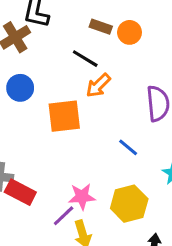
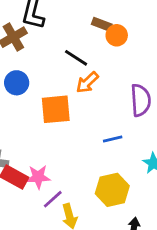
brown rectangle: (101, 27) -> (102, 24), moved
blue line: (128, 147) -> (113, 139), turned -54
pink star: (82, 197) -> (38, 177), moved

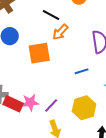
purple line: (53, 199) -> (51, 105), moved

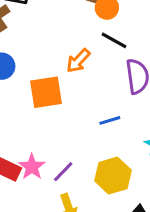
black line: (51, 15) -> (114, 40), moved
pink star: (30, 102) -> (32, 167), turned -30

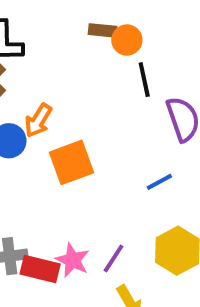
black line: (114, 40) -> (144, 80), turned 60
orange arrow: (78, 61) -> (38, 120), moved

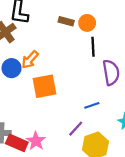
brown rectangle: (103, 30) -> (66, 21), moved
purple line: (114, 258) -> (76, 129), moved

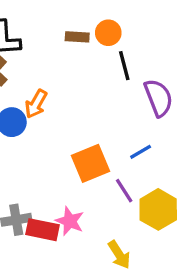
orange square: (45, 86) -> (90, 163), moved
purple line: (76, 129) -> (124, 191), turned -63

